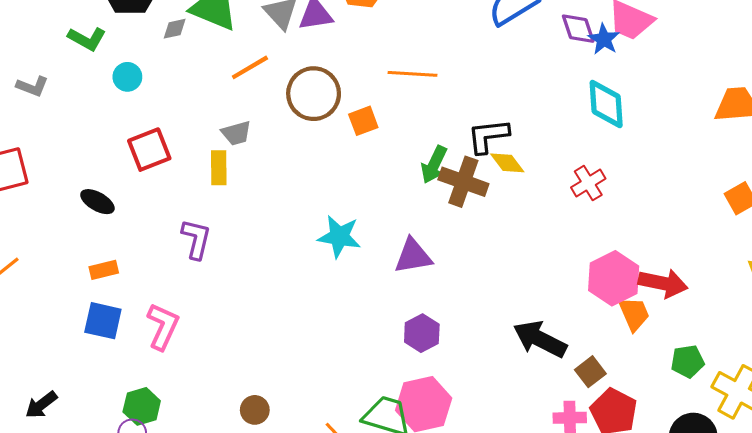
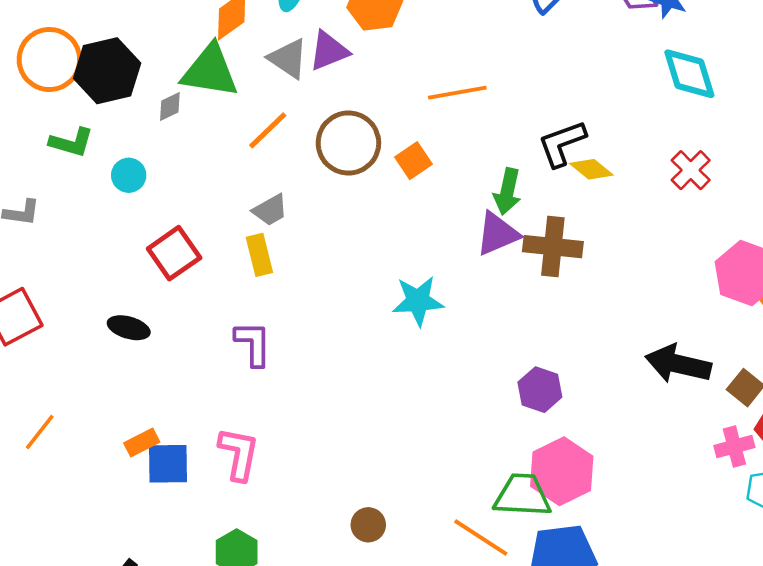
brown cross: (463, 182) -> (553, 247), moved
purple triangle: (413, 256) -> (497, 234), moved
orange rectangle: (104, 270) -> (142, 443), moved

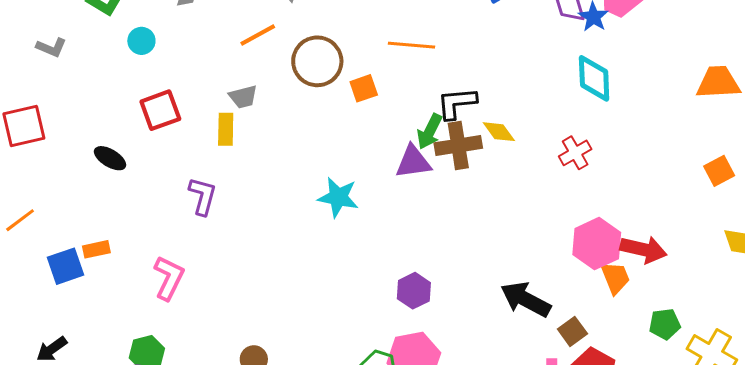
black L-shape: (562, 143) -> (457, 103), moved
brown cross: (553, 247) -> (458, 146), moved, turned -30
blue square: (168, 464) -> (66, 266), moved, turned -33

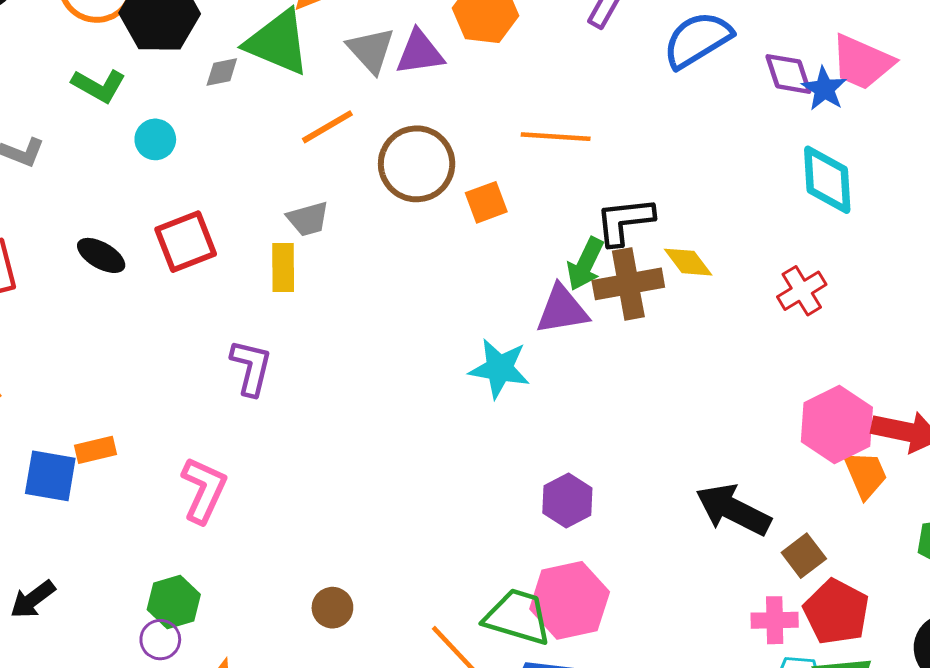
black ellipse: (110, 158) -> (101, 255), moved
cyan star: (338, 197) -> (499, 369), moved
blue square: (66, 266) -> (50, 476), turned 30

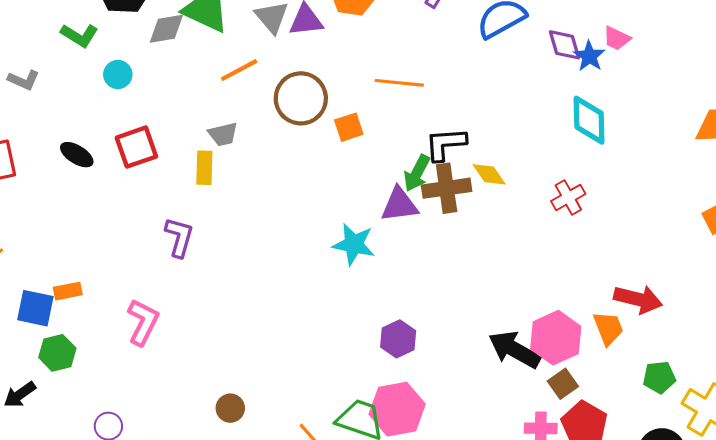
pink trapezoid: (862, 62) -> (617, 38), size x0.6
gray diamond: (222, 72) -> (166, 29), size x1.5
pink hexagon: (837, 425) -> (556, 338), moved
green hexagon: (174, 602) -> (57, 353), moved

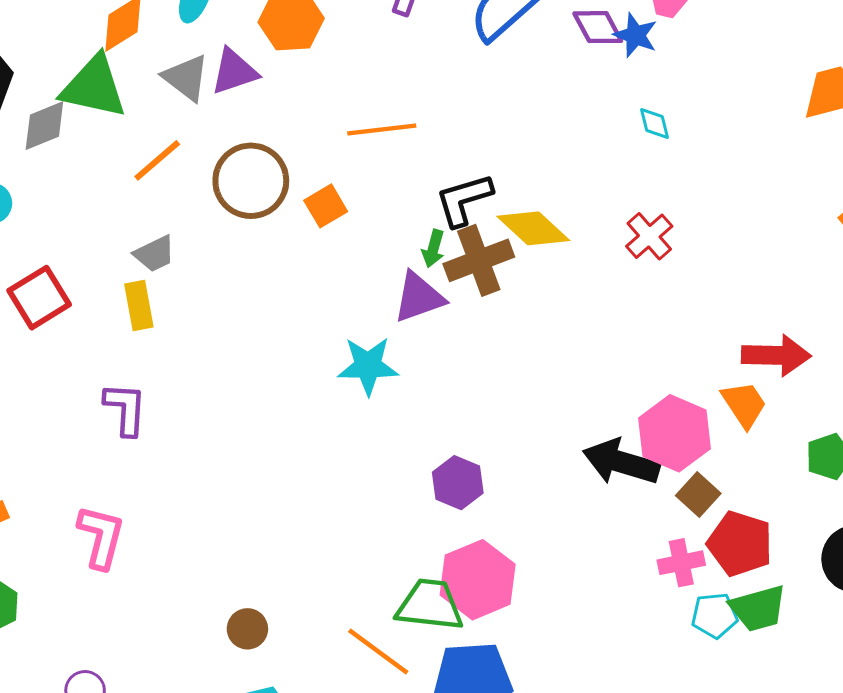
cyan diamond: (589, 120) -> (654, 123), size x0.5
green arrow: (417, 173) -> (433, 249), size x0.7
yellow diamond: (489, 174) -> (533, 228), size x1.4

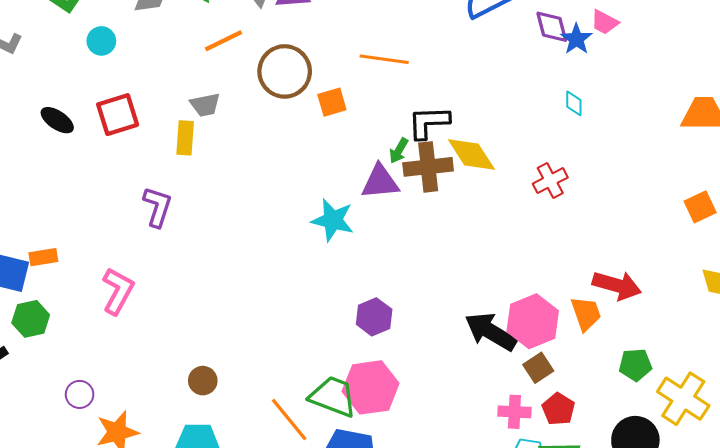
red pentagon: (740, 544) -> (558, 409), size x0.7

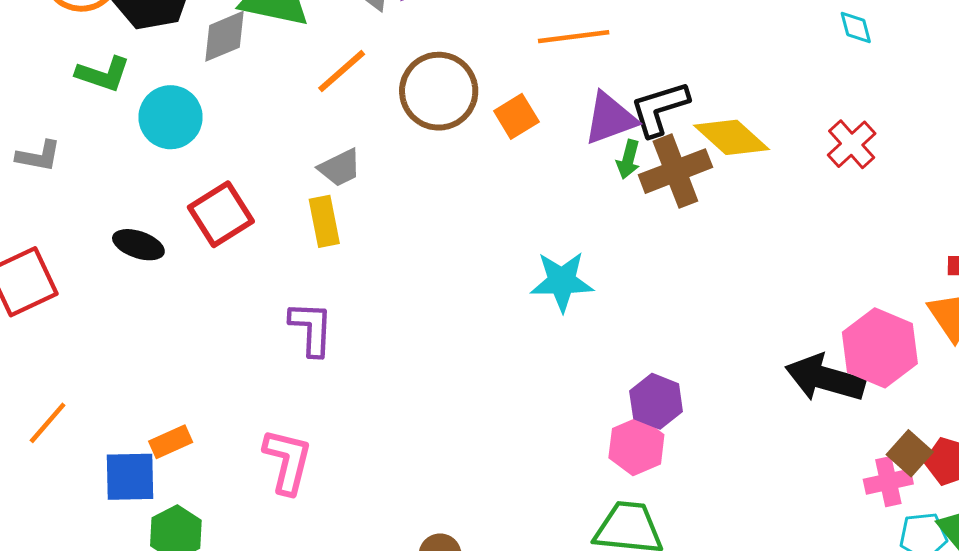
cyan circle: (101, 41) -> (171, 117), size x1.5
purple triangle: (380, 182) -> (610, 118), moved
brown square: (538, 368) -> (910, 453), moved
pink hexagon: (371, 387) -> (636, 446), moved, size x0.7

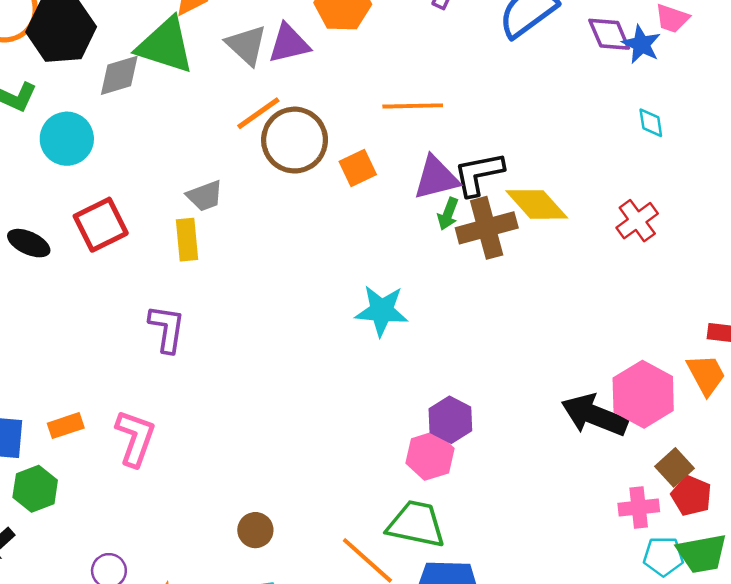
orange line: (342, 71) -> (258, 113), moved
orange rectangle: (171, 442) -> (66, 426), moved
brown square: (910, 453) -> (674, 467), moved

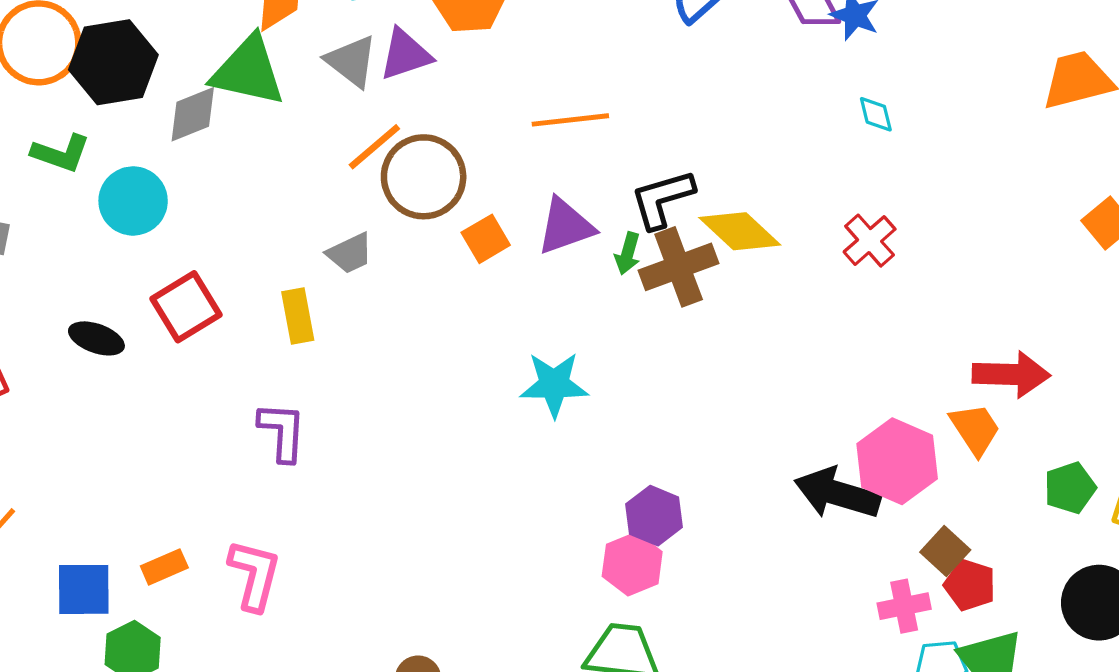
orange square: (358, 168) -> (486, 239), moved
purple triangle: (436, 178) -> (566, 226), moved
gray trapezoid: (205, 196) -> (350, 253), moved

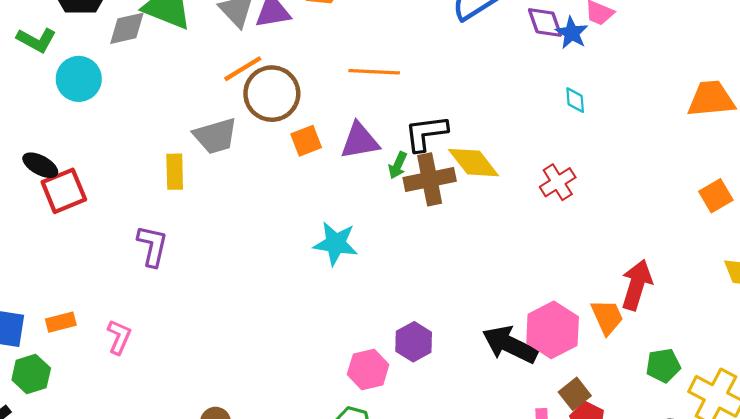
gray trapezoid: (350, 253) -> (215, 136), size x1.4
red square: (186, 307) -> (64, 191), moved
red arrow: (1011, 374) -> (637, 285), turned -84
purple hexagon: (654, 516) -> (414, 342), moved
pink L-shape: (254, 575) -> (119, 337), size x0.7

